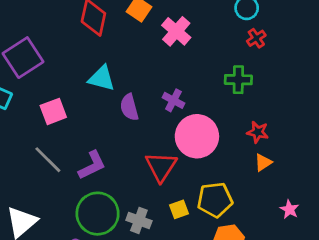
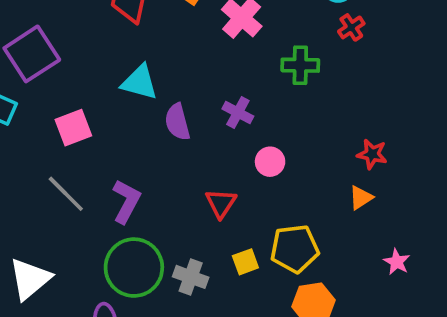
green cross: (238, 80) -> (300, 65), moved
red star: (258, 132) -> (372, 154), moved
pink circle: (197, 136) -> (270, 162), size x0.5
purple L-shape: (92, 165) -> (126, 201), turned -36
red triangle: (161, 167) -> (221, 203), size x0.7

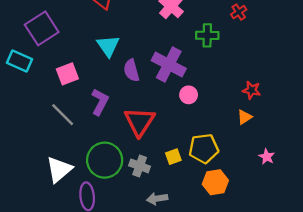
cyan triangle: (140, 82) -> (108, 46), turned 40
purple cross: (238, 113) -> (169, 65), size x1.8
purple L-shape: (126, 201) -> (100, 102), moved
red triangle: (221, 203) -> (140, 122), moved, size x1.6
white triangle: (30, 279) -> (59, 169), moved

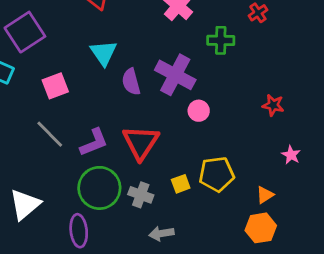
purple L-shape: (100, 102) -> (94, 142), moved, turned 40
orange triangle: (245, 117) -> (265, 195), moved
pink star: (267, 157) -> (291, 155), moved
white triangle: (59, 169) -> (25, 204), moved
orange hexagon: (215, 182) -> (261, 228), moved

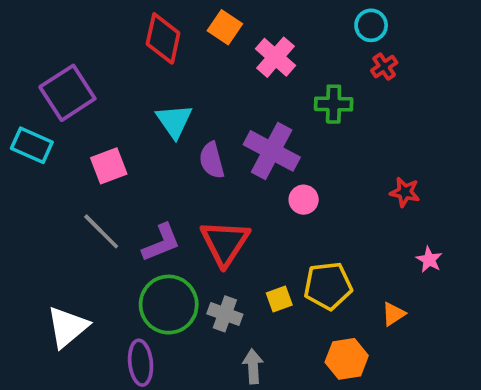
orange hexagon: (261, 228) -> (347, 359), moved
gray arrow: (161, 233) -> (253, 366), turned 95

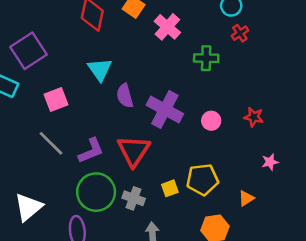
purple cross: (272, 151) -> (165, 109), moved
pink circle: (304, 200) -> (211, 121), moved
pink star: (429, 260) -> (270, 162), turned 30

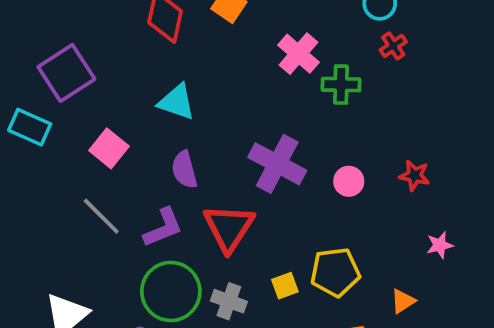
pink cross: (167, 27) -> (298, 54), moved
cyan triangle: (100, 69) -> (177, 102), turned -36
purple semicircle: (125, 96) -> (184, 170), moved
pink square: (56, 99) -> (109, 148), turned -30

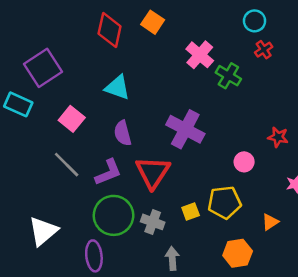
green cross: (341, 85) -> (228, 76), turned 30
pink circle: (349, 181) -> (244, 162), moved

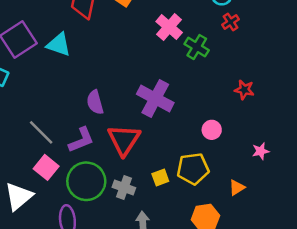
cyan triangle: (117, 87) -> (59, 45), moved
pink square: (72, 119) -> (46, 167), moved
red star: (278, 137) -> (244, 90), moved

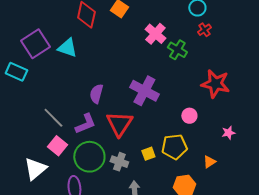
red star: (244, 90) -> (215, 84), size x1.8
purple semicircle: (95, 102) -> (96, 94), turned 30

